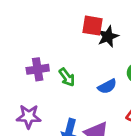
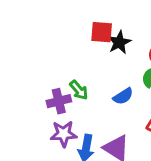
purple cross: (38, 69) -> (59, 101), moved
purple star: (29, 117) -> (64, 134), moved

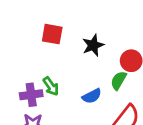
red square: (102, 32) -> (52, 34), moved

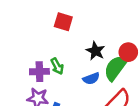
black star: (93, 45) -> (95, 51), moved, turned -30
green semicircle: (119, 80) -> (116, 68), size x1.6

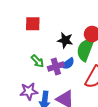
purple cross: (39, 72) -> (56, 66), moved

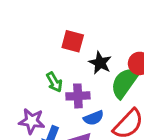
red square: (33, 24) -> (73, 41), moved
blue semicircle: (68, 64) -> (94, 118), moved

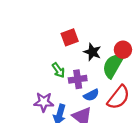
red square: (73, 41) -> (70, 37), turned -30

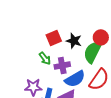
red square: (70, 37) -> (54, 38), moved
blue semicircle: (91, 95) -> (75, 79), size x1.5

